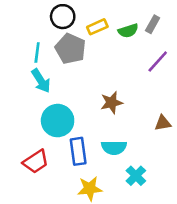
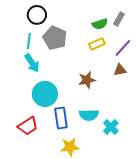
black circle: (63, 17) -> (37, 15), moved
yellow rectangle: (97, 27) -> (97, 44), moved
brown triangle: (163, 123) -> (120, 70), moved
cyan cross: (136, 176) -> (111, 127), moved

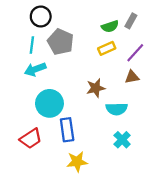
cyan arrow: (32, 63) -> (35, 69), turned 102
cyan semicircle: (89, 115) -> (117, 109), moved

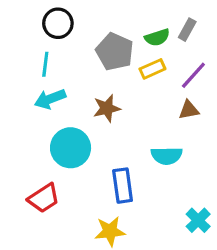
gray pentagon: (60, 42) -> (115, 52), moved
brown star: (96, 88) -> (107, 108), moved
blue rectangle: (67, 130) -> (123, 186), moved
cyan cross: (122, 140) -> (198, 220), moved

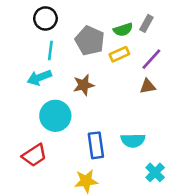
cyan line: (45, 64) -> (50, 51), moved
cyan semicircle: (167, 156) -> (133, 140), moved

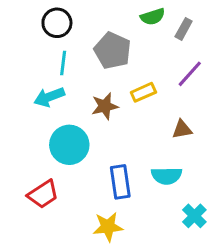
green semicircle: (123, 30) -> (153, 17), moved
yellow rectangle: (119, 54) -> (143, 92), moved
brown triangle: (148, 86) -> (182, 129), moved

